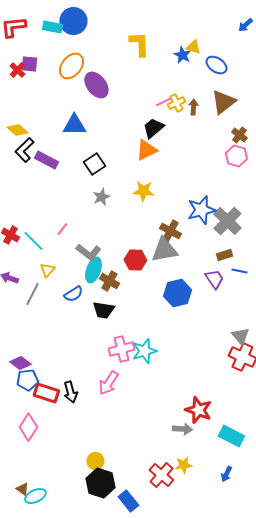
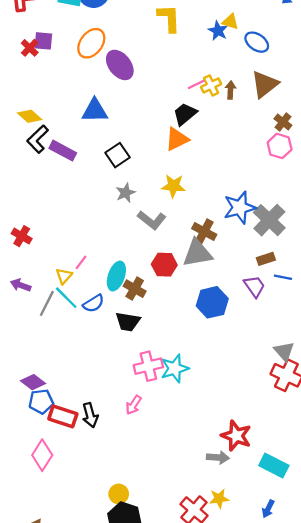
pink line: (62, 229) -> (81, 262), moved
cyan line: (33, 241) -> (66, 298), moved
gray L-shape: (88, 252) -> (152, 220), moved
pink arrow: (108, 383) -> (133, 405), size x0.7

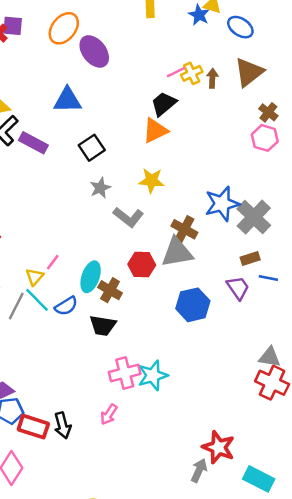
gray triangle: (284, 351) -> (270, 357), turned -40
gray arrow: (218, 457) -> (199, 470), turned -70

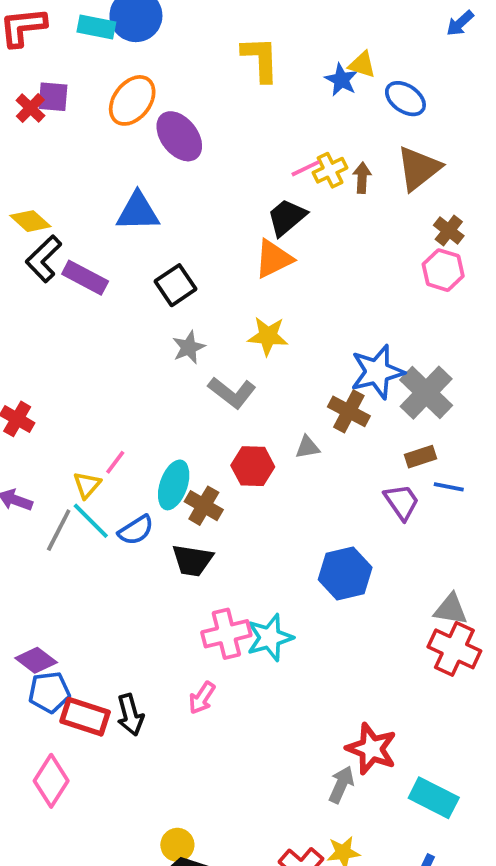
brown cross: (184, 229) -> (349, 411), moved
gray triangle: (177, 252) -> (307, 447), size x0.5
blue hexagon: (193, 305) -> (345, 573), moved

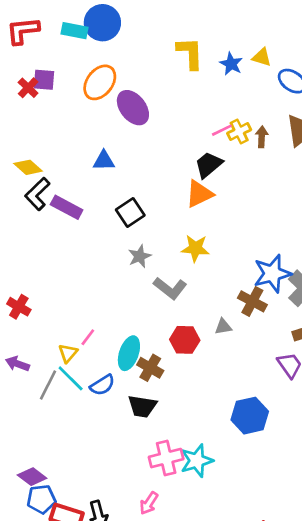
blue star: (341, 80) -> (231, 64), moved
blue triangle: (138, 212) -> (104, 161), size x0.7

